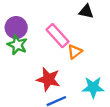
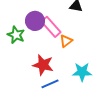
purple circle: (16, 28) -> (35, 21), moved

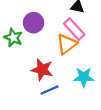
pink rectangle: (51, 27) -> (74, 29), moved
orange triangle: (66, 41) -> (67, 44), size x1.5

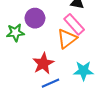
green star: (13, 38) -> (15, 33), turned -30
red star: (42, 70) -> (43, 64), turned 30

